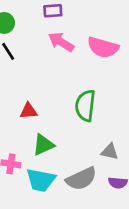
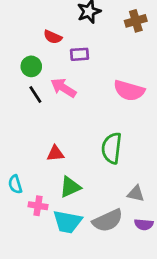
pink arrow: (61, 42) -> (63, 88), moved

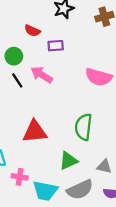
red triangle: (55, 153) -> (35, 132), size x1.6
green triangle: (70, 187) -> (68, 161), moved

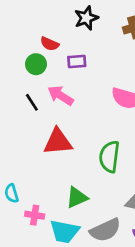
green circle: (14, 56) -> (36, 64), moved
red triangle: (35, 132) -> (58, 142), moved
green triangle: (68, 161) -> (77, 197), moved

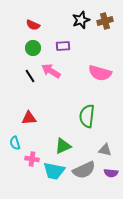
black star: (86, 18) -> (81, 20), moved
red semicircle: (50, 44) -> (33, 25), moved
red triangle: (58, 142) -> (29, 118), moved, size x0.7

